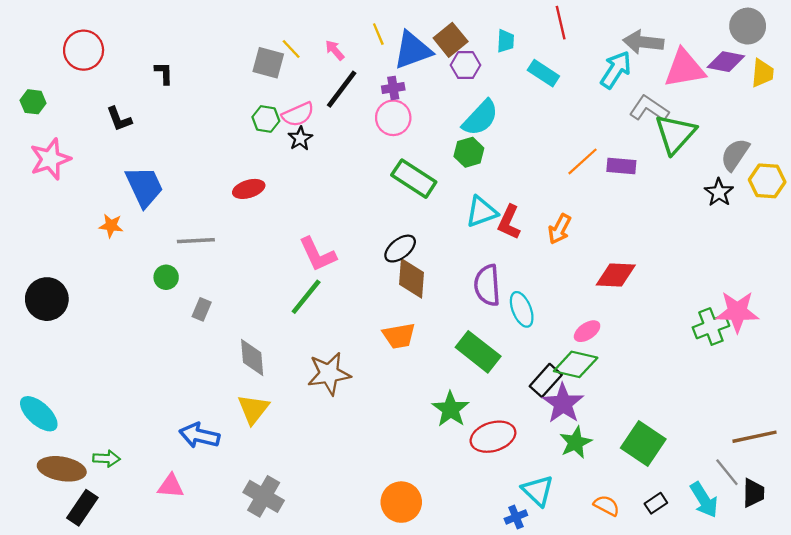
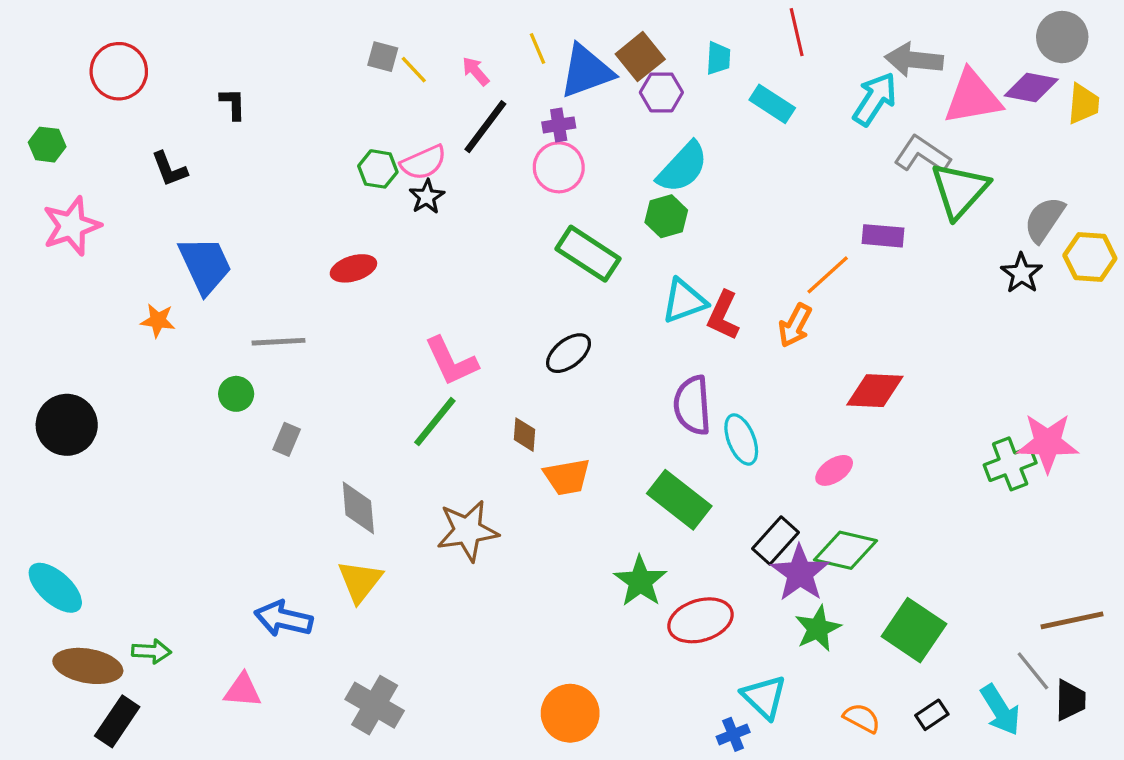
gray square: (268, 63) -> (383, 57), moved, size x0.7
orange line: (582, 161) -> (828, 275), moved
brown diamond: (412, 278) -> (525, 435), moved, size x0.6
green diamond: (576, 364) -> (846, 550), moved

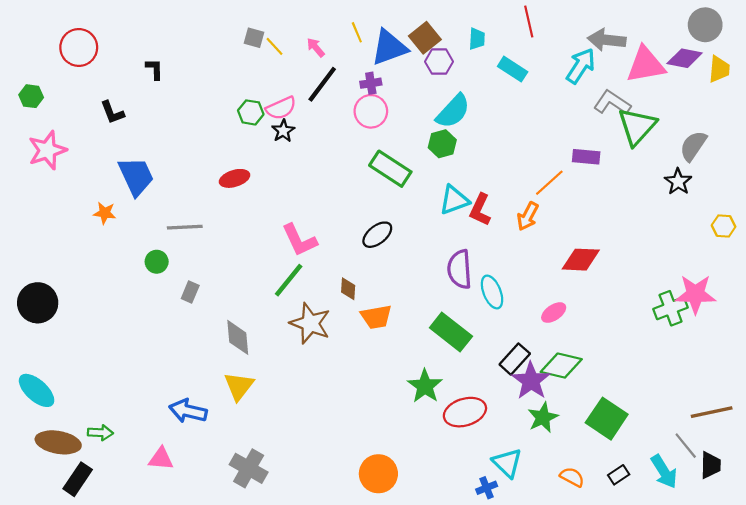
yellow hexagon: (1090, 257) -> (724, 226), moved, size x0.7
black circle: (67, 425) -> (38, 303), moved
brown star: (467, 531) -> (310, 323), moved, turned 30

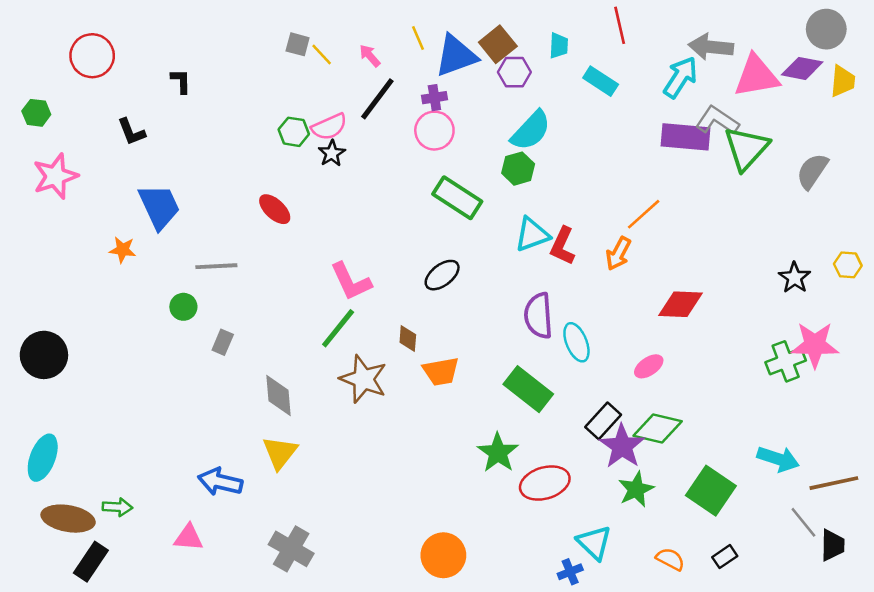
purple rectangle: (586, 157) -> (686, 137), moved, size x1.5
red ellipse: (235, 178) -> (275, 209), turned 60
black star: (678, 182) -> (795, 278), moved
cyan ellipse: (37, 390) -> (43, 458), turned 69
cyan arrow: (664, 472) -> (778, 459), moved, turned -40

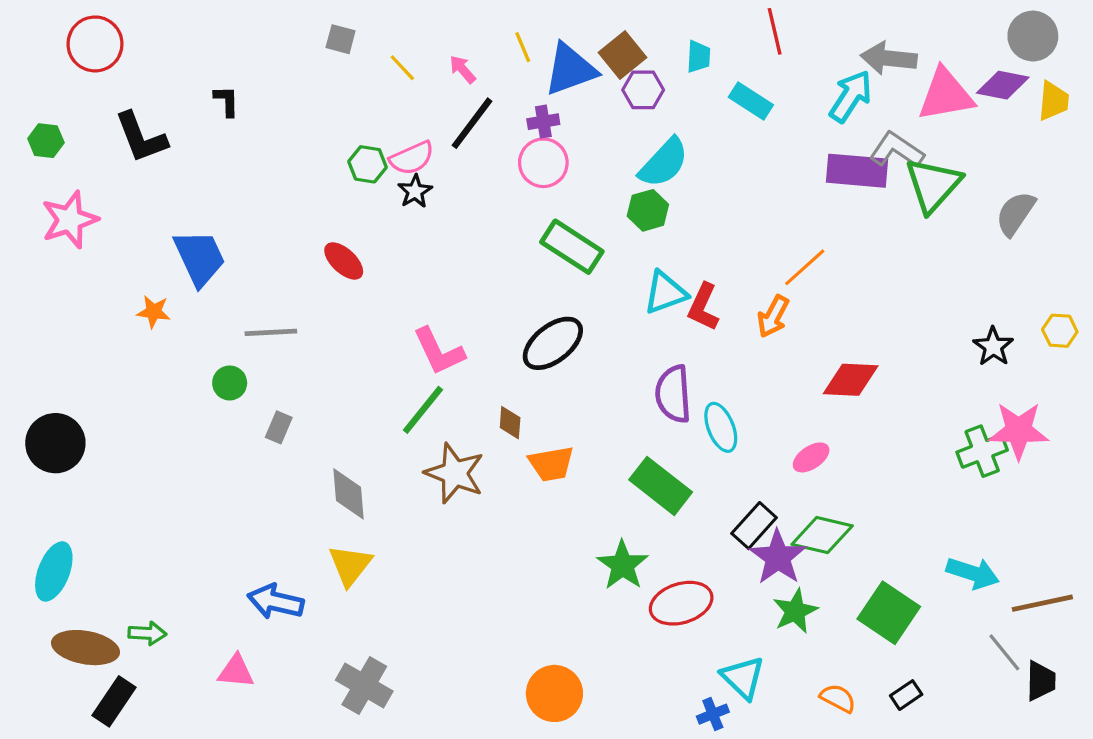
gray square: (298, 44) -> (341, 39), moved
red circle: (92, 56) -> (95, 44), moved
black L-shape: (131, 132) -> (141, 137), moved, size x1.5
black ellipse: (442, 275) -> (553, 343), size x1.4

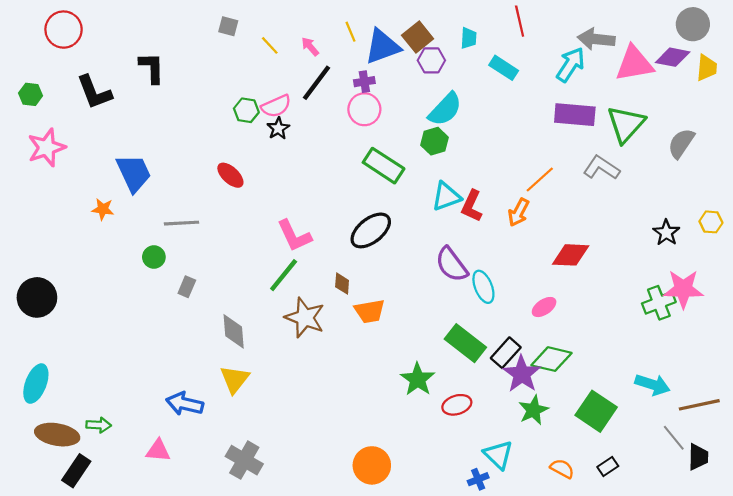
black L-shape: (226, 101) -> (152, 68), size x1.5
gray L-shape: (897, 150) -> (601, 168), moved
purple semicircle: (673, 394) -> (452, 264), turned -33
green rectangle: (661, 486) -> (465, 343), moved
red ellipse: (681, 603) -> (457, 405), size x0.7

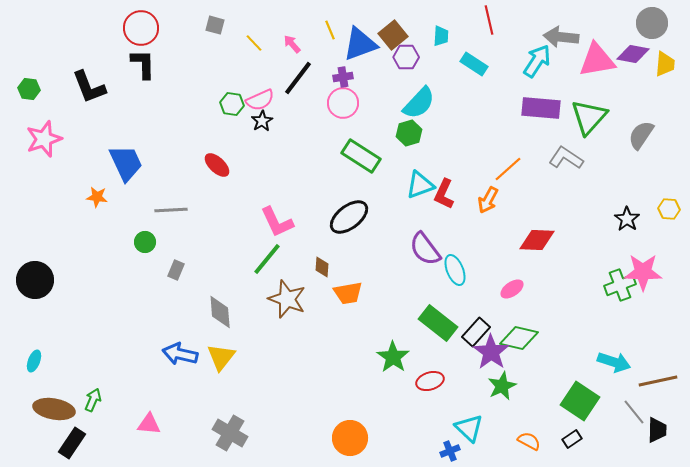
red circle: (64, 30) -> (141, 28), moved
cyan ellipse: (36, 384) -> (34, 361), size x0.6
blue arrow: (185, 404) -> (180, 354), moved
green square: (596, 411) -> (580, 401), moved
green arrow: (99, 425) -> (93, 400), turned -70

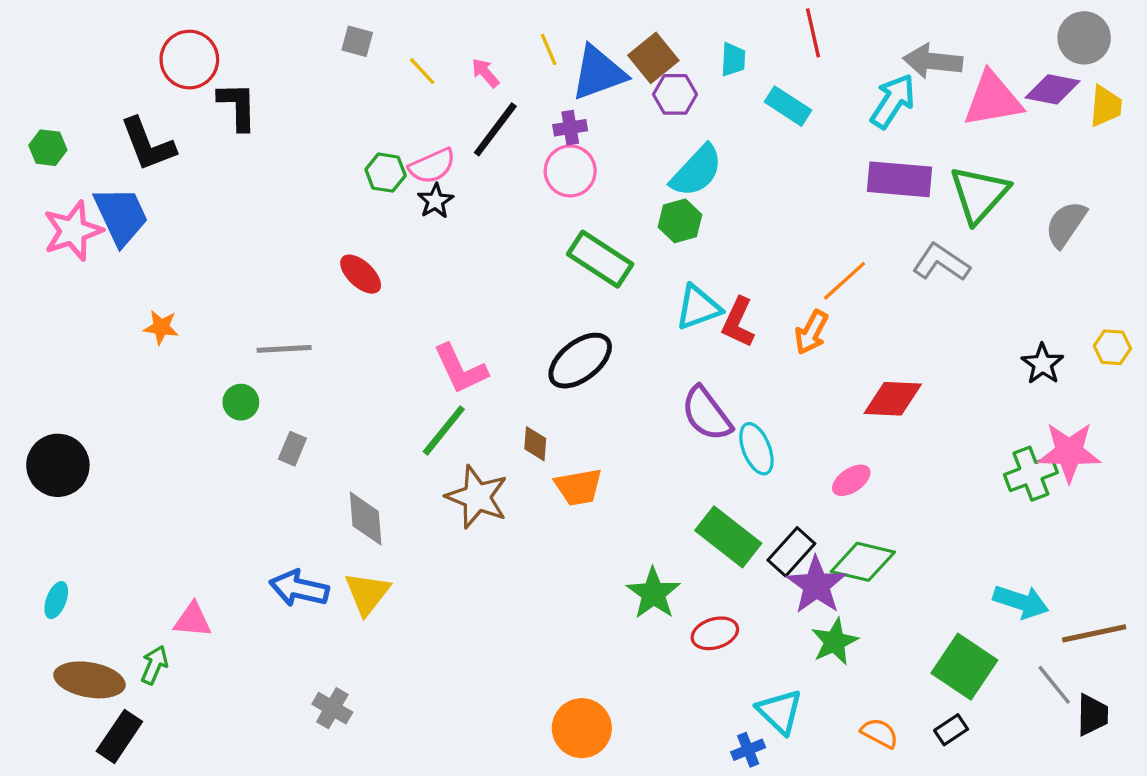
red circle: (141, 28) -> (189, 60), moved
blue trapezoid: (126, 163) -> (121, 216), moved
pink triangle: (149, 424) -> (193, 620), moved
gray cross: (230, 433) -> (332, 708), moved, size x0.7

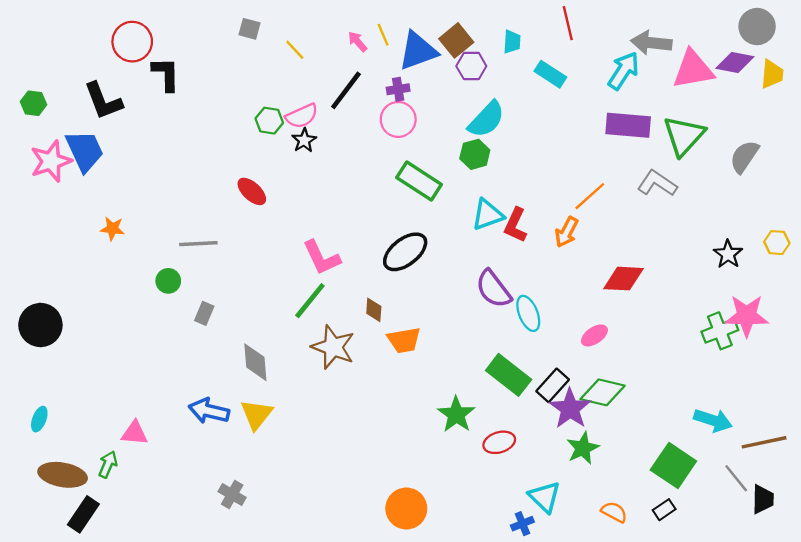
pink arrow: (485, 73) -> (358, 42), moved

